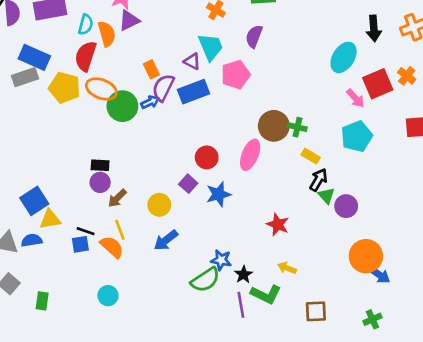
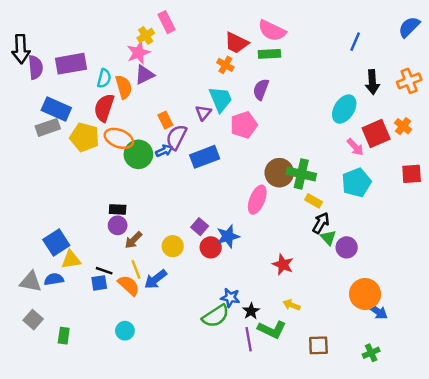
purple triangle: (192, 61) -> (203, 113), turned 42
blue rectangle: (193, 92) -> (205, 157), moved
green cross: (297, 127) -> (301, 174), size x1.6
red circle: (207, 157) -> (211, 247), moved
blue arrow: (166, 240) -> (156, 279), moved

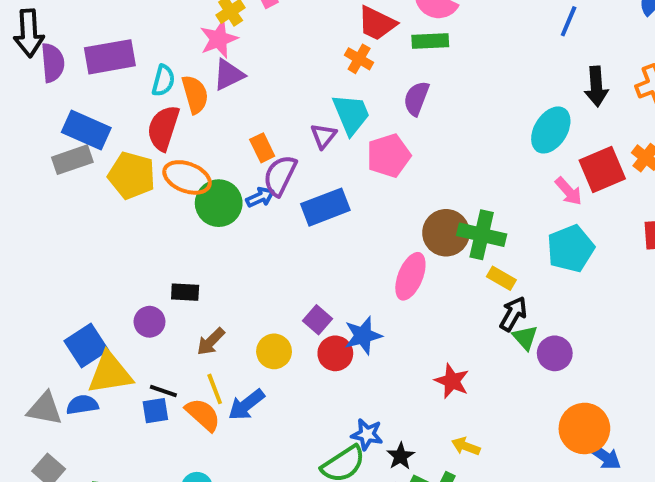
purple circle: (118, 225) -> (149, 322), moved
yellow triangle: (71, 260) -> (110, 373), size x1.4

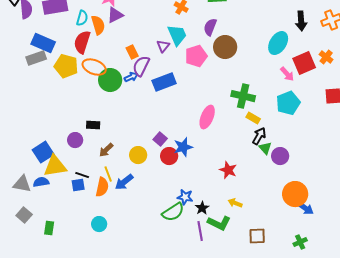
brown circle: (446, 233) -> (225, 47), moved
orange semicircle: (203, 415) -> (102, 187), turned 60

